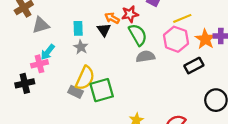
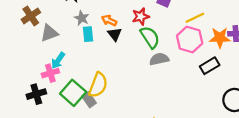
orange arrow: (112, 18) -> (109, 20), moved
orange star: (205, 39) -> (220, 38), turned -30
gray star: (81, 47) -> (82, 18), moved
green square: (102, 90) -> (73, 93), moved, turned -30
gray rectangle: (75, 92) -> (89, 100), turned 32

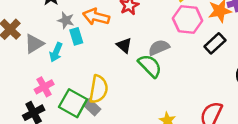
orange arrow: (109, 20) -> (96, 17), size x1.5
black triangle: (115, 34) -> (124, 45), moved
green semicircle: (150, 37) -> (150, 66), moved
cyan arrow: (58, 60) -> (56, 52), moved

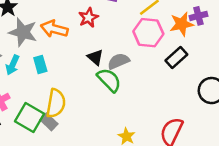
gray star: (66, 20) -> (23, 32), size x1.6
cyan rectangle: (76, 36) -> (40, 64), moved
black triangle: (124, 45) -> (95, 57), moved

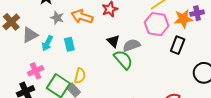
gray star: (23, 32) -> (57, 18), size x0.6
black rectangle: (176, 58) -> (178, 45), turned -30
yellow semicircle: (56, 103) -> (80, 76), size x0.7

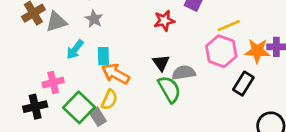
orange arrow: (82, 17) -> (116, 74), moved
gray triangle: (30, 35) -> (56, 22), moved

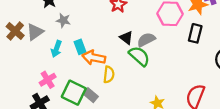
yellow semicircle: (109, 100) -> (109, 75), moved

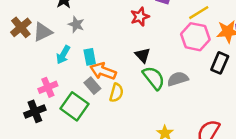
gray semicircle: (146, 40) -> (178, 79), moved
gray rectangle: (91, 95) -> (92, 86), moved

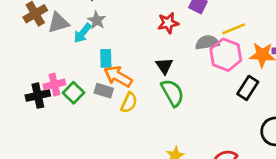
cyan arrow: (63, 55) -> (83, 33), moved
gray semicircle: (178, 79) -> (207, 42), moved
gray rectangle: (92, 86) -> (104, 91), turned -42
green square: (74, 106) -> (73, 93), moved, size x0.7
black cross: (35, 111) -> (38, 96), moved

